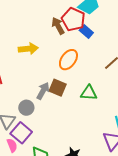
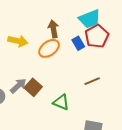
red pentagon: (73, 19) -> (97, 36), moved
orange ellipse: (68, 60) -> (49, 48), moved

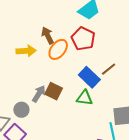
brown arrow: (53, 29) -> (48, 35), moved
red pentagon: (97, 36) -> (83, 39), moved
blue rectangle: (78, 43) -> (89, 77), moved, size x1.5

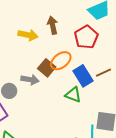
orange ellipse: (58, 49) -> (61, 61), moved
brown square: (54, 91) -> (47, 68), moved
gray arrow: (39, 94) -> (30, 80), turned 54

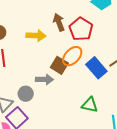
red pentagon: (86, 37) -> (81, 29), moved
green triangle: (73, 95) -> (90, 105), moved

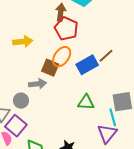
brown arrow: (59, 22) -> (61, 12), moved, turned 36
blue rectangle: (96, 68) -> (87, 65), turned -70

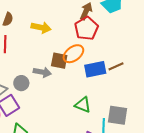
brown square: (50, 68) -> (59, 61), turned -30

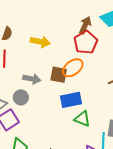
blue rectangle: (95, 69) -> (71, 100), moved
gray arrow: (42, 72) -> (32, 79), moved

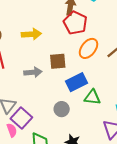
orange ellipse: (73, 68) -> (88, 48), moved
gray circle: (21, 97) -> (62, 109), moved

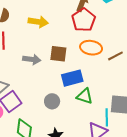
orange ellipse: (88, 48) -> (91, 48), turned 50

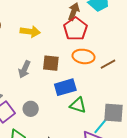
gray arrow: (32, 59) -> (24, 69), turned 108
gray circle: (52, 101) -> (31, 109), moved
cyan line: (107, 117) -> (101, 126), turned 42

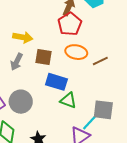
yellow arrow: (30, 32) -> (23, 37), moved
blue rectangle: (65, 87) -> (56, 82), turned 30
gray circle: (31, 109) -> (21, 102), size x1.5

